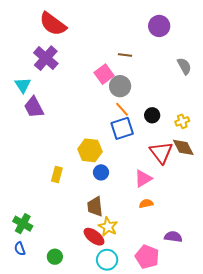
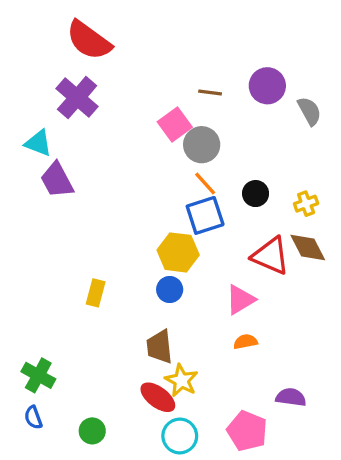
purple circle: (159, 26) -> (267, 86), moved
cyan triangle: (23, 85) -> (38, 143), turned -36
yellow hexagon: (90, 150) -> (178, 252), moved
red triangle: (161, 152) -> (271, 256), turned -30

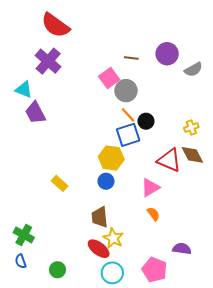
gray semicircle: (309, 111) -> (193, 70), turned 90
black circle: (256, 194) -> (146, 121), moved
yellow rectangle: (96, 293) -> (60, 183), turned -63
orange semicircle: (245, 342) -> (153, 214), turned 64

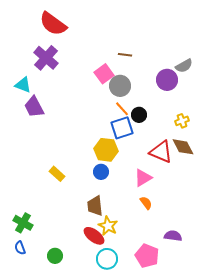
purple circle: (167, 54) -> (167, 80), moved

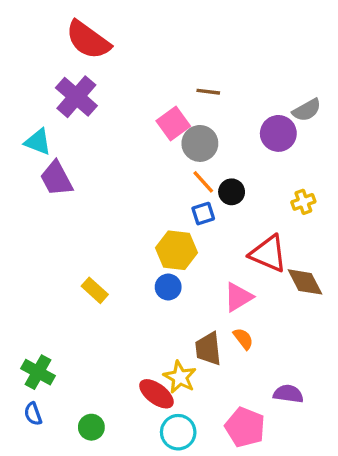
blue square: (122, 128) -> (203, 214), size x0.6
brown diamond: (183, 147) -> (305, 282), moved
brown trapezoid: (95, 206) -> (208, 349), moved

